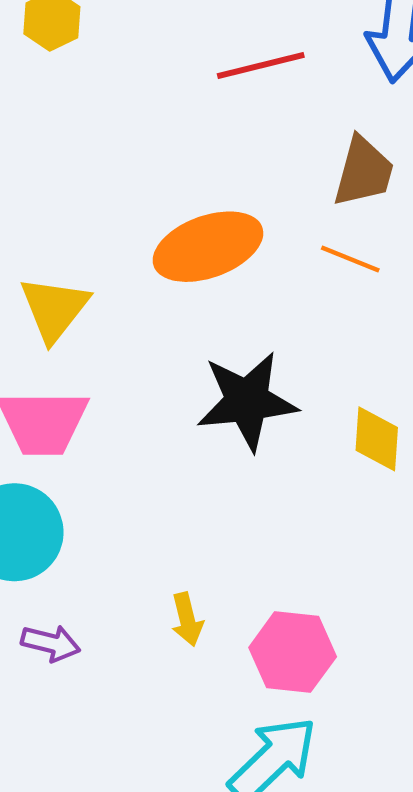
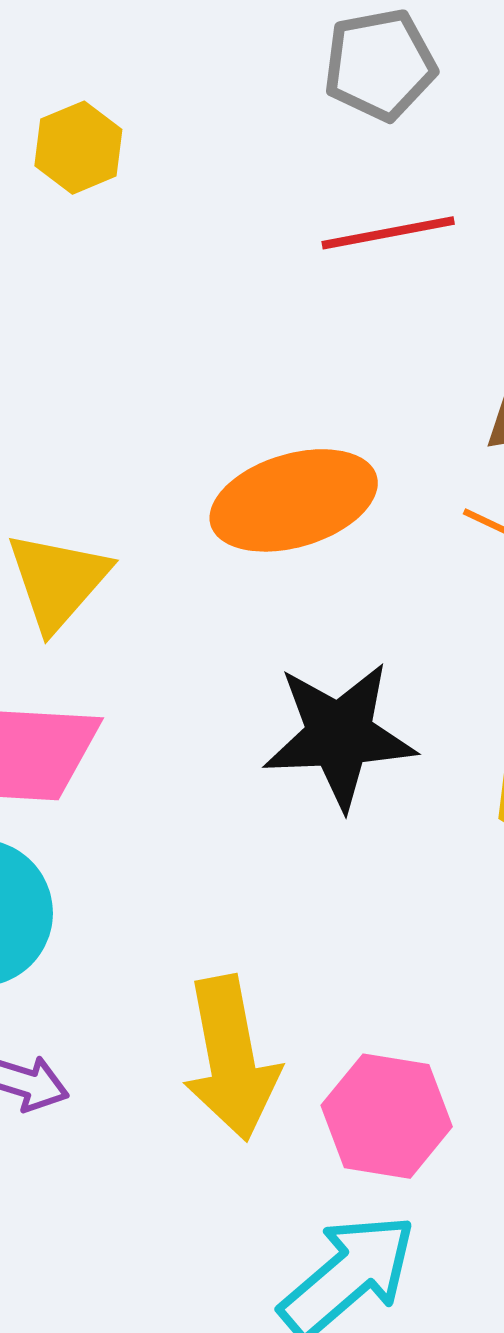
yellow arrow: (187, 619) -> (231, 1058), size x2.0

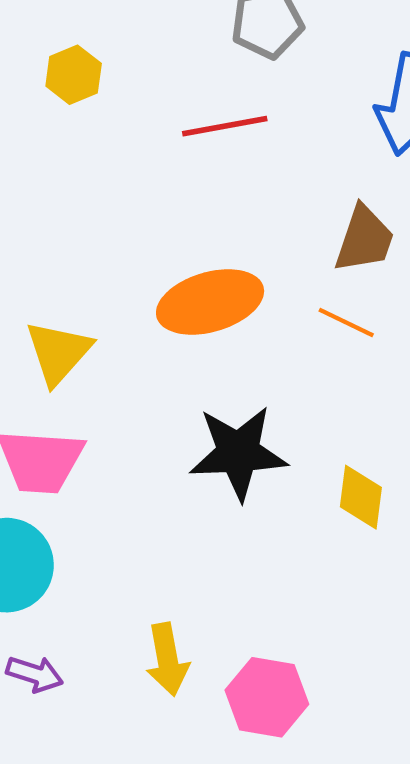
red line: (388, 233) -> (225, 126), moved
yellow arrow: (231, 1058) -> (167, 659), size x0.7

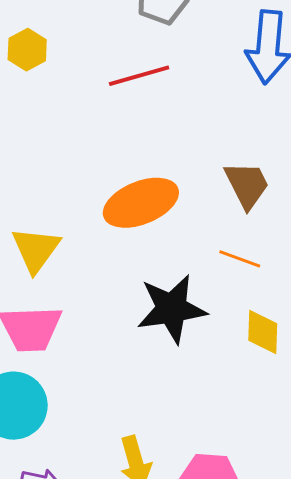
brown trapezoid: (364, 239) -> (247, 185), moved, turned -40
orange line: (346, 323) -> (240, 259), moved

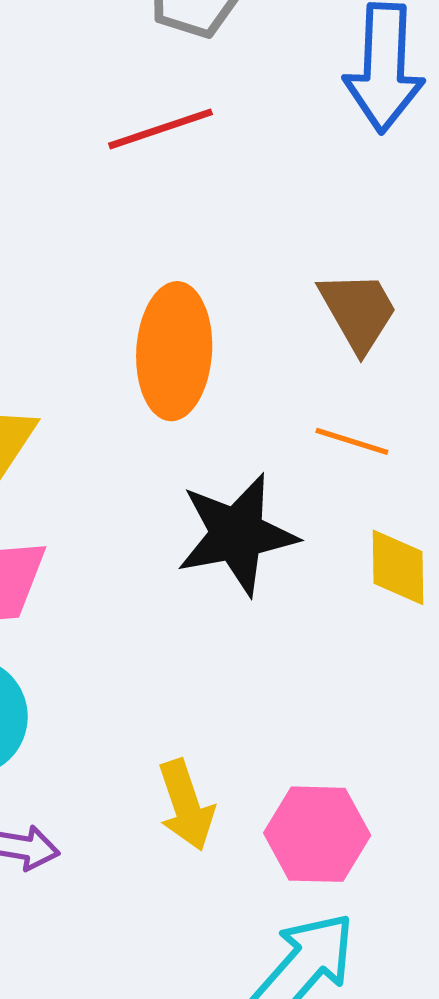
orange ellipse: (141, 203) -> (174, 351), turned -62

